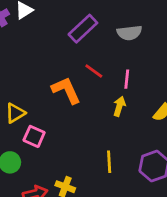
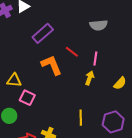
purple rectangle: (83, 29) -> (43, 33), moved
yellow triangle: (15, 113) -> (14, 80), turned 35

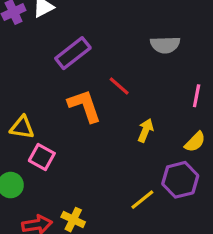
pink line: (95, 59) -> (197, 96), moved
yellow line: (81, 118) -> (142, 200), moved, turned 49
purple hexagon: (113, 122) -> (180, 180), moved

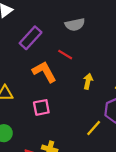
gray semicircle: (165, 45) -> (75, 25), moved
pink square: (42, 157) -> (41, 107), moved, turned -30

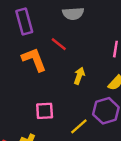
purple rectangle: (31, 38) -> (24, 21), turned -65
pink square: (41, 107) -> (45, 111), moved

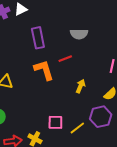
red line: (59, 44) -> (65, 59), turned -64
pink square: (45, 111) -> (55, 122), moved

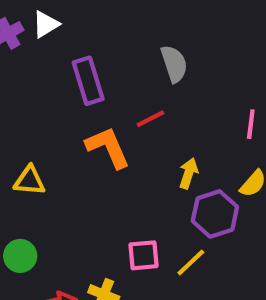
gray semicircle: (79, 34) -> (174, 64), turned -102
purple hexagon: (101, 117) -> (215, 214), moved

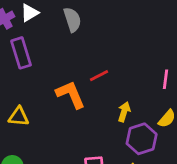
gray semicircle: (174, 64) -> (72, 20), moved
purple rectangle: (88, 81) -> (21, 53), moved

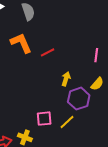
orange L-shape: (71, 95) -> (21, 43), moved

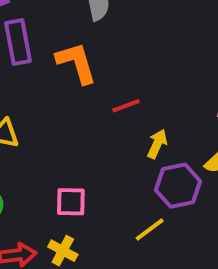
red line: (48, 52) -> (126, 106), moved
pink square: (44, 119) -> (71, 202), moved

